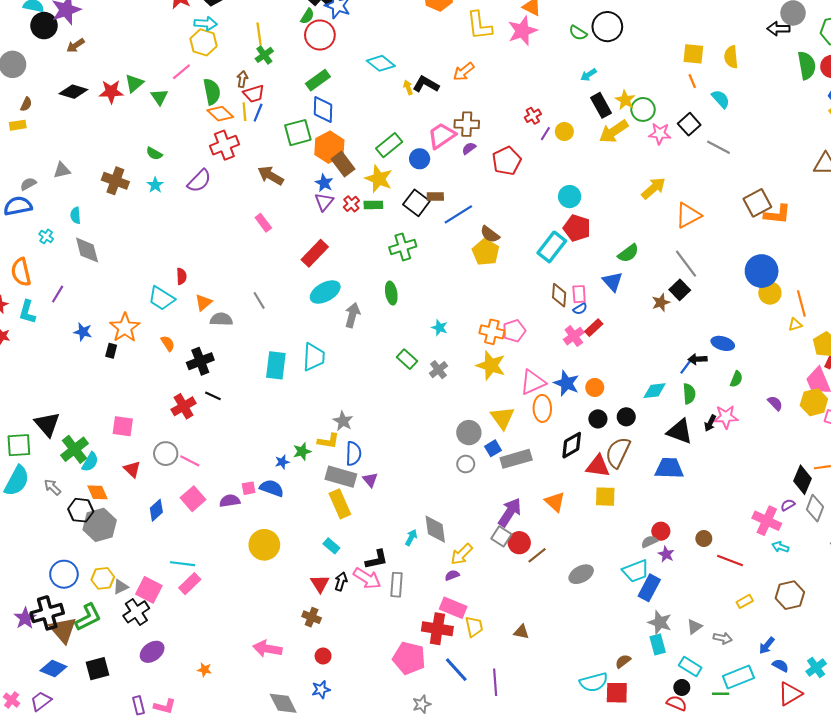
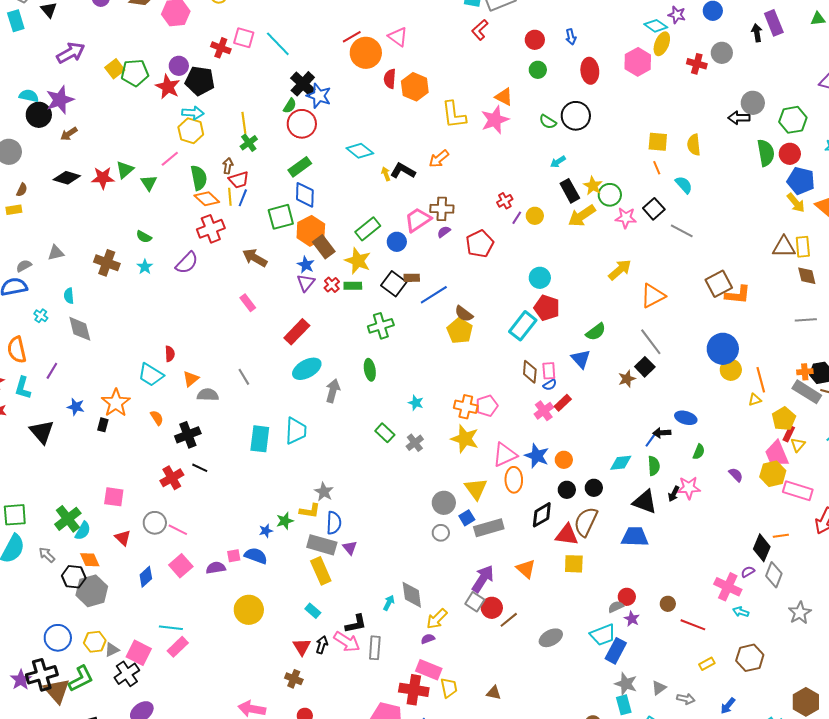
black triangle: (47, 424) -> (42, 432), moved

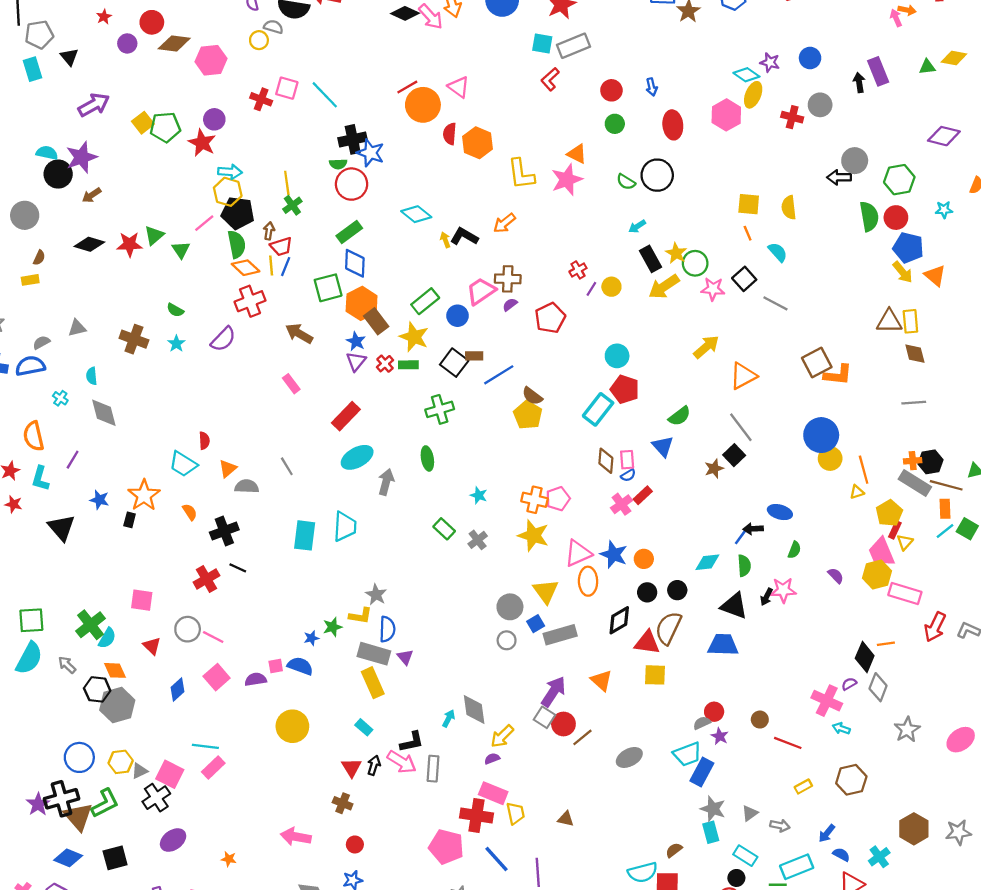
black pentagon: (200, 81) -> (238, 213), moved
black cross: (303, 84) -> (353, 139), turned 35
green semicircle: (290, 106) -> (338, 164), turned 56

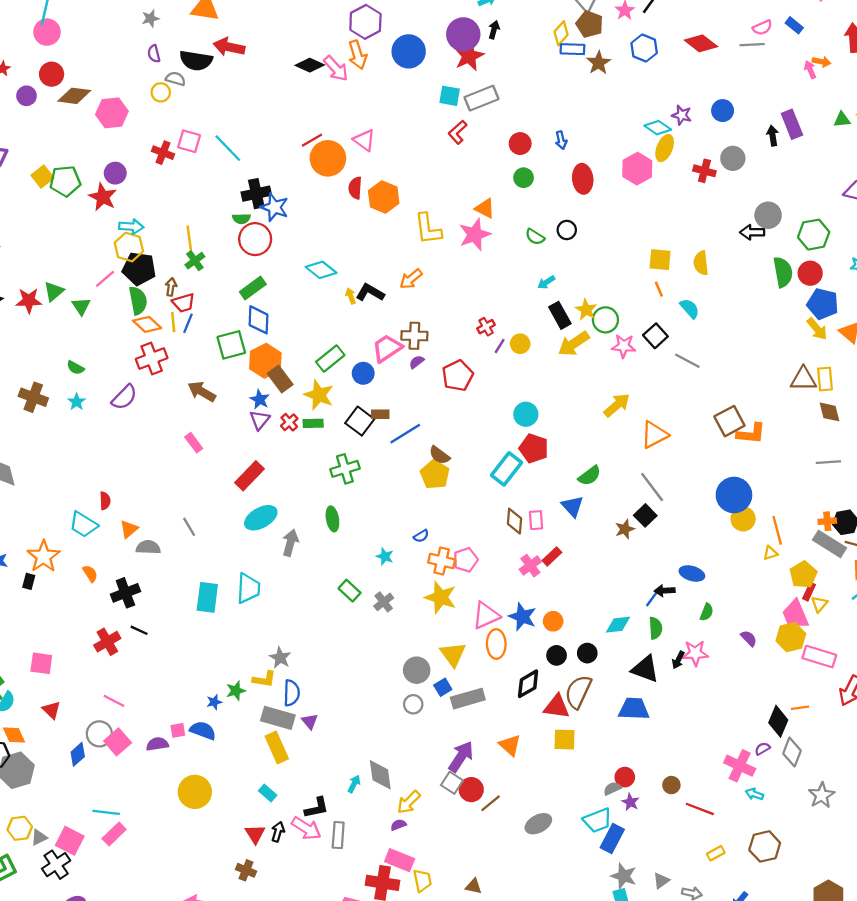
black circle: (657, 175) -> (567, 230), size x0.6
blue semicircle: (628, 475) -> (421, 536), moved
gray circle: (188, 629) -> (99, 734), moved

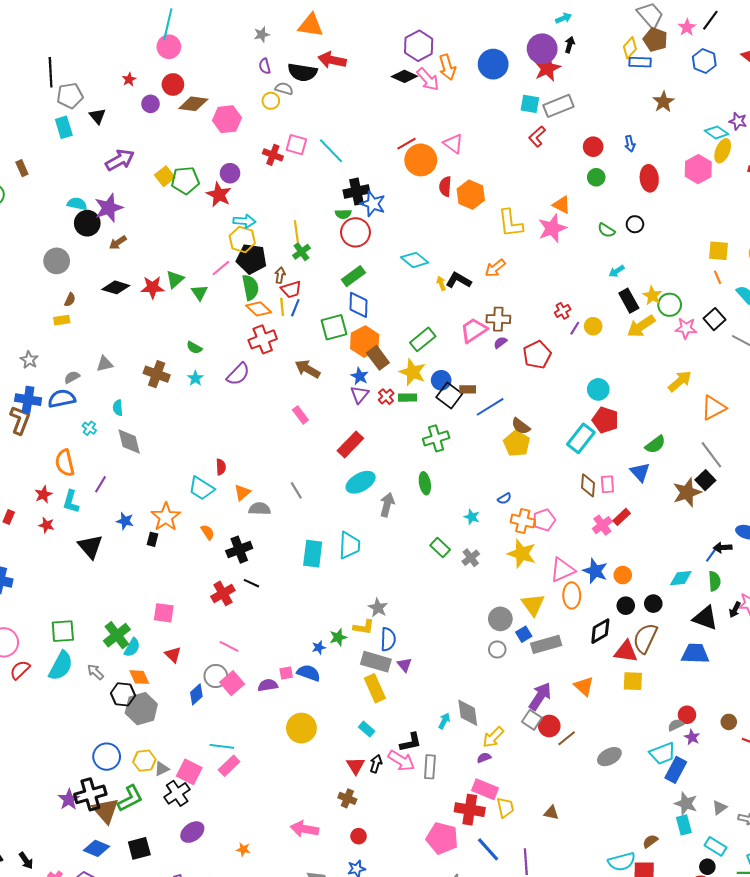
purple hexagon: (365, 22) -> (419, 46), moved
brown star: (599, 63) -> (663, 102), moved
blue circle: (363, 373) -> (441, 380), moved
brown star: (625, 529) -> (687, 492), size x1.6

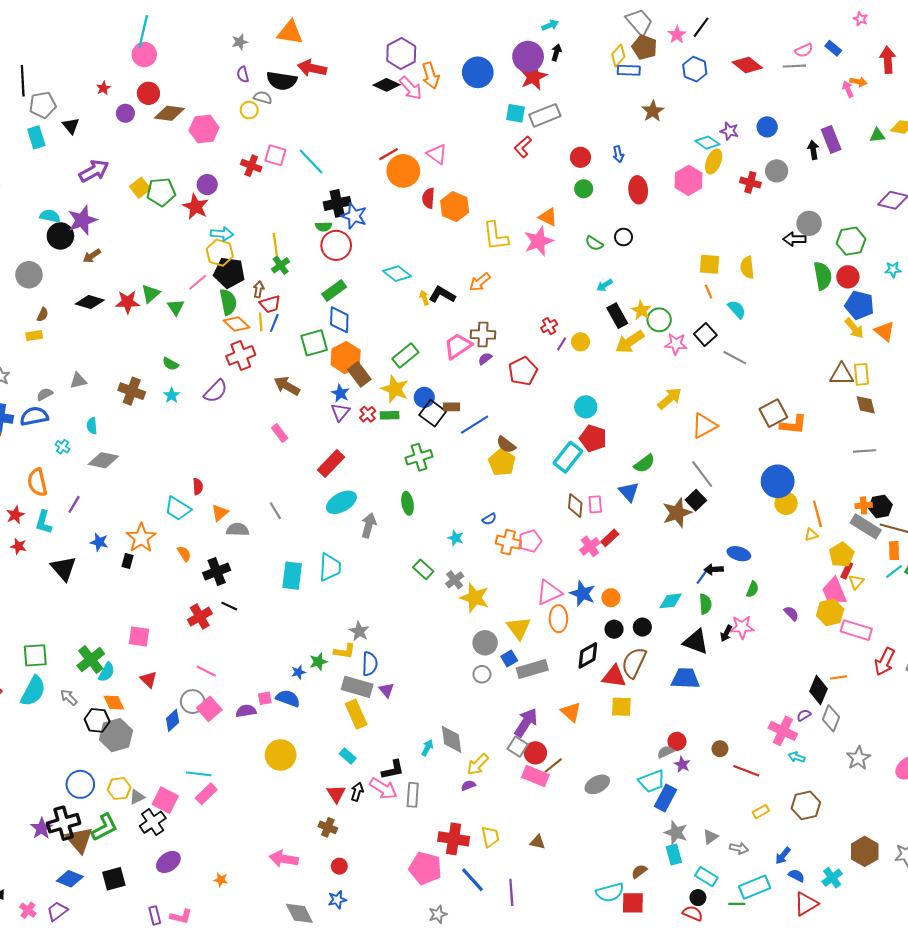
gray diamond: (129, 441) -> (103, 460), turned -64
yellow star: (522, 554) -> (475, 598), moved
pink rectangle: (485, 789) -> (535, 776), moved

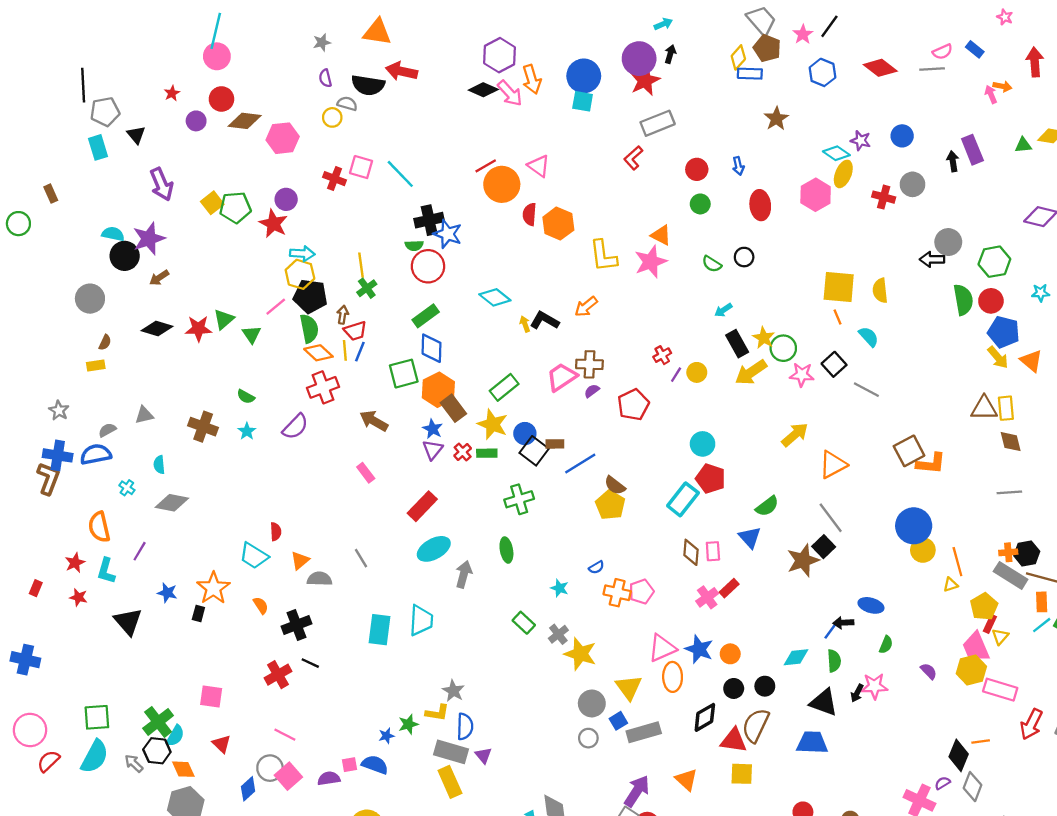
cyan square: (515, 113) -> (583, 101), moved
purple arrow: (94, 171) -> (162, 184), turned 96
yellow square: (709, 264) -> (839, 287), size x1.4
black hexagon: (97, 720) -> (157, 751), moved

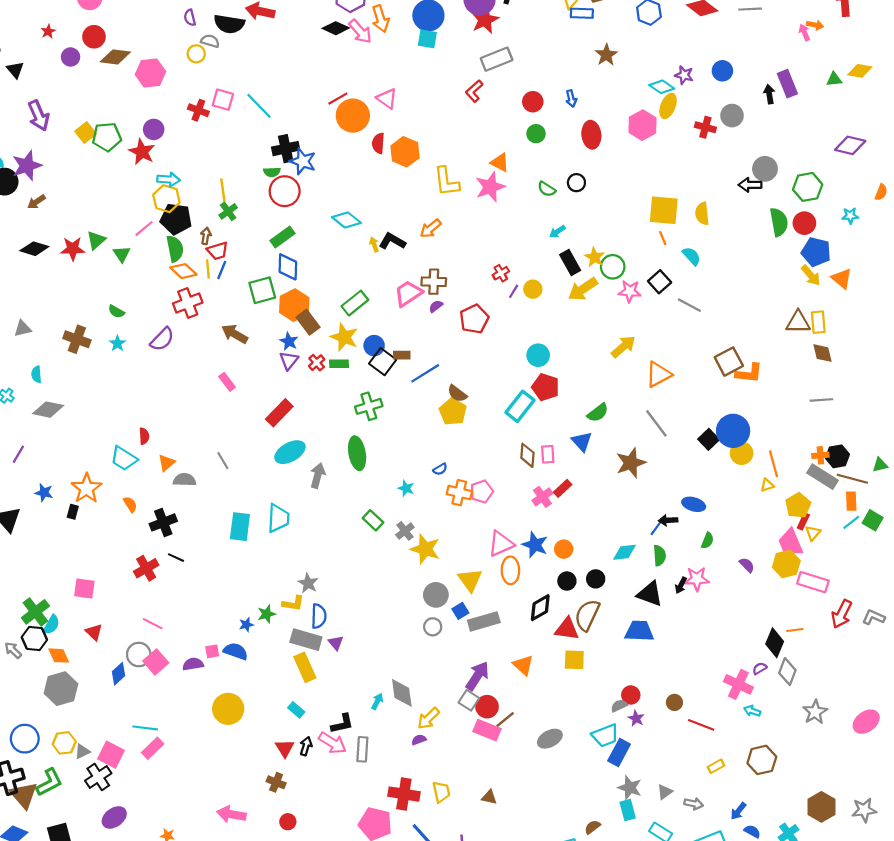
black square: (824, 547) -> (709, 439), moved
green ellipse: (506, 550) -> (357, 453), size x1.4

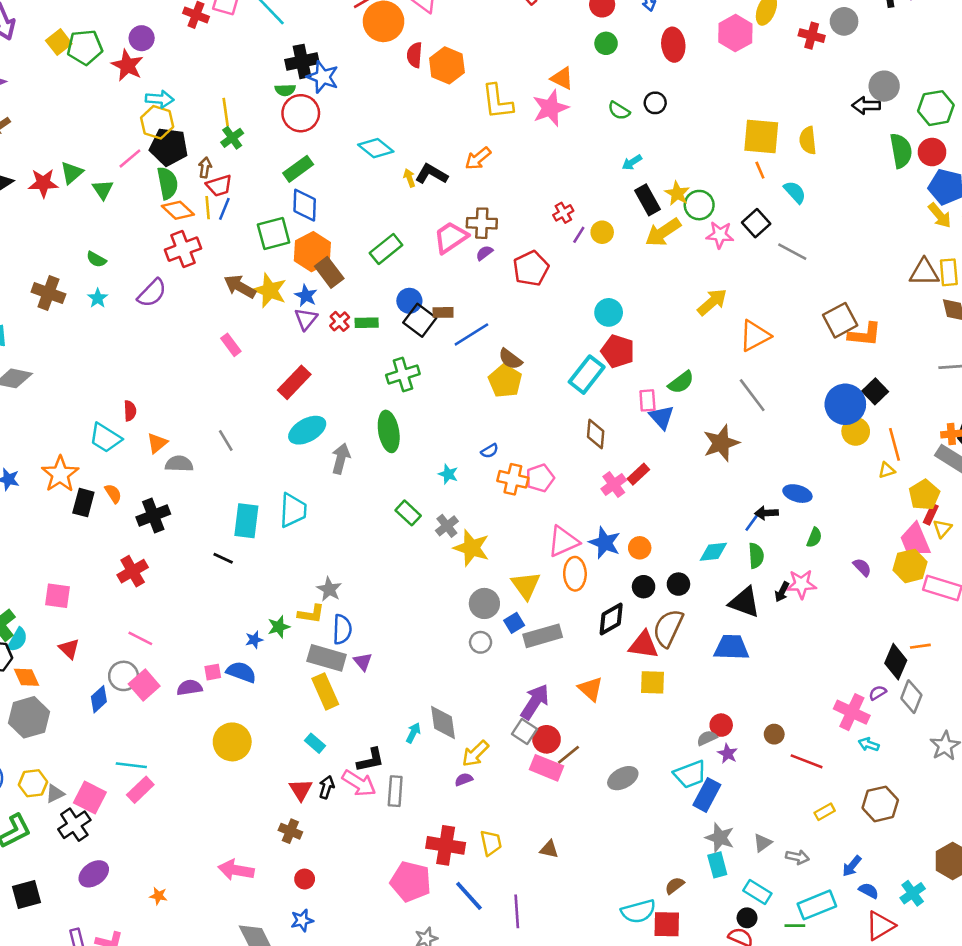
yellow star: (344, 337) -> (270, 290), moved
black square: (709, 439) -> (875, 391), moved
pink rectangle: (548, 454) -> (647, 400), moved
black rectangle: (73, 512) -> (83, 503), moved, size x1.5
black line: (176, 558) -> (223, 558), moved

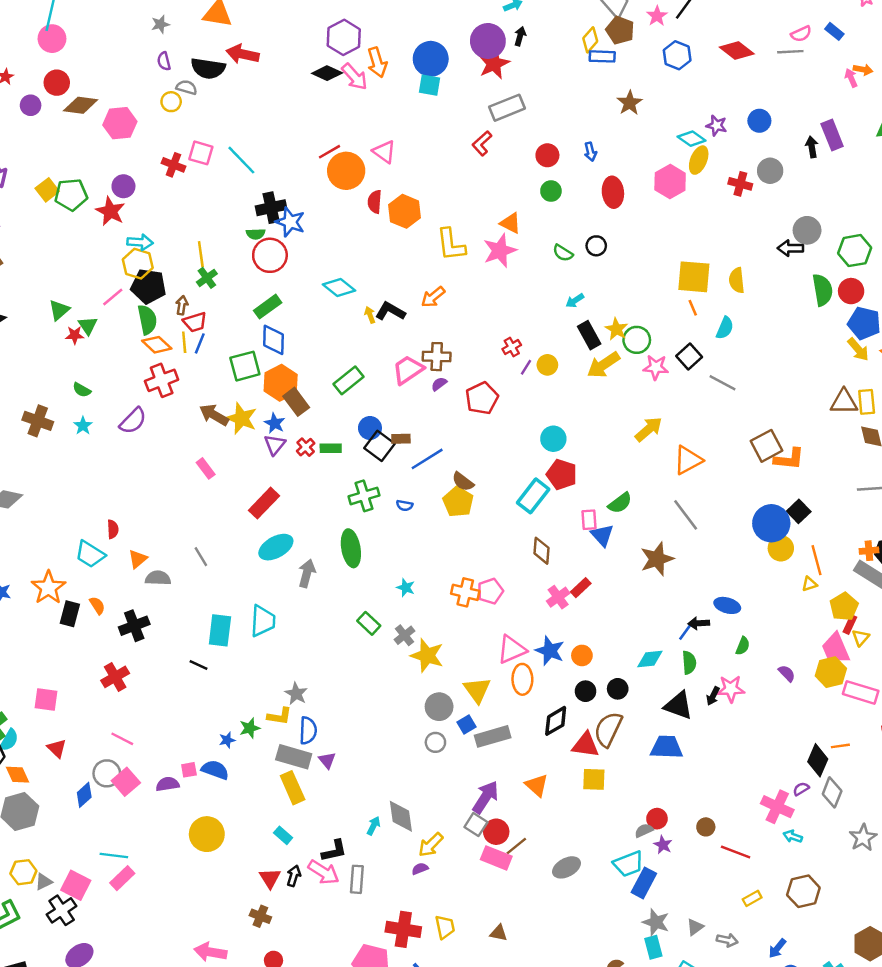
red star: (43, 183) -> (75, 335), moved, size x0.7
cyan semicircle: (795, 192) -> (725, 328), turned 65
blue semicircle: (490, 451) -> (404, 505), moved, turned 42

